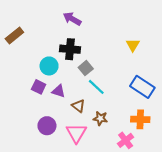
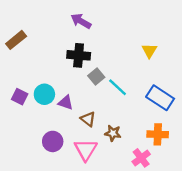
cyan circle: (49, 66) -> (44, 94), moved
purple square: (39, 87) -> (20, 97), moved
cyan line: (96, 87) -> (118, 87), moved

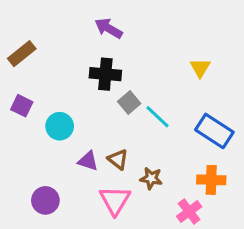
purple square: (20, 97) -> (22, 106), moved
purple triangle: (66, 103) -> (88, 161), moved
purple circle: (53, 141) -> (45, 200), moved

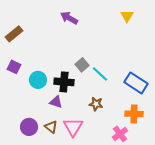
yellow triangle: (200, 68) -> (127, 16), moved
black cross: (105, 74) -> (64, 82), moved
brown triangle: (118, 159) -> (51, 127), moved
brown star: (151, 178) -> (96, 104), moved

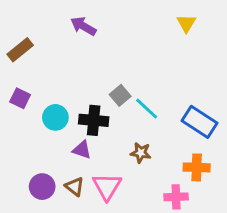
purple arrow: (69, 18) -> (83, 26), moved
pink cross: (120, 134) -> (176, 197), turned 35

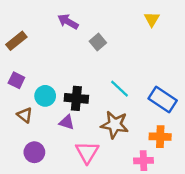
gray square: (120, 95) -> (98, 42), moved
brown star: (141, 153) -> (115, 125), size x1.6
brown triangle: (75, 187) -> (25, 115), moved

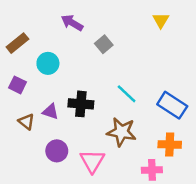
cyan circle: (45, 96) -> (48, 63), moved
purple triangle: (67, 122) -> (50, 112), moved
purple circle: (34, 152) -> (57, 151), moved

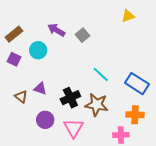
yellow triangle: (161, 20) -> (128, 16), turned 40
purple arrow: (72, 23) -> (56, 30), moved
purple square: (17, 85) -> (14, 59), moved
black cross: (81, 104) -> (70, 98), moved, turned -30

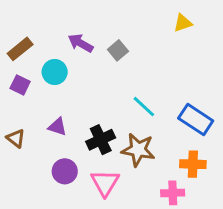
brown triangle: (21, 97) -> (16, 138), moved

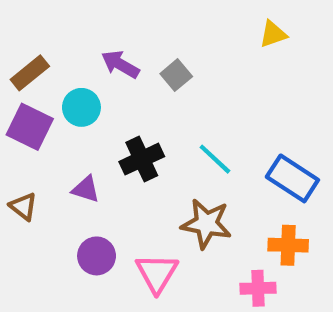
purple square: (20, 85) -> (30, 127), size x1.5
black cross: (101, 140) -> (142, 159), moved

